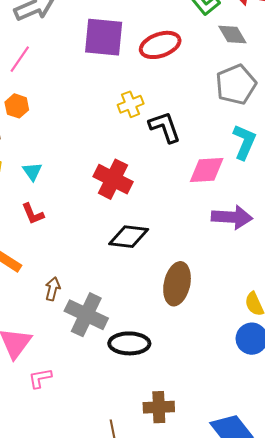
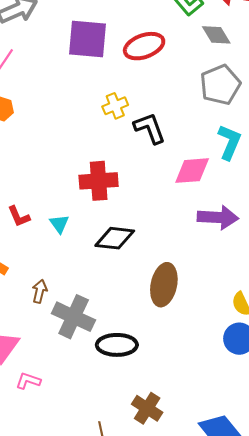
cyan triangle: (32, 171) -> (59, 224), moved
red cross: (113, 179) -> (99, 181), turned -30
pink L-shape: (40, 378) -> (28, 381), turned 30
brown cross: (159, 407) -> (147, 408), turned 36

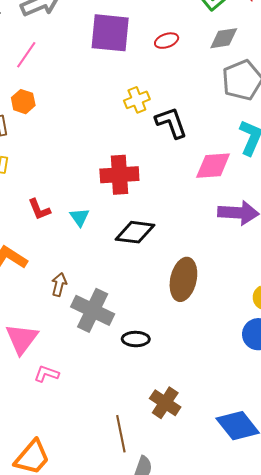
gray diamond: (216, 35) -> (224, 38), moved, turned -68
red ellipse: (144, 46) -> (167, 41), size x0.6
black ellipse: (117, 345) -> (136, 339), size x0.7

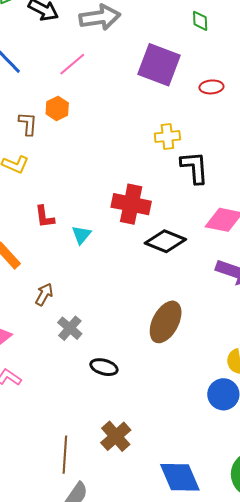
black diamond: (135, 232) -> (165, 241), moved
gray cross: (93, 310) -> (70, 328), size x0.6

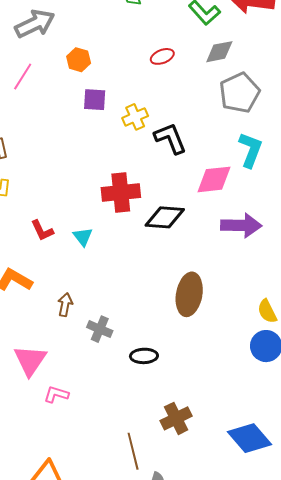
purple square: (159, 65) -> (95, 100), moved, size x0.6
orange hexagon: (57, 108) -> (79, 60), moved
brown cross: (116, 436) -> (176, 418), turned 32

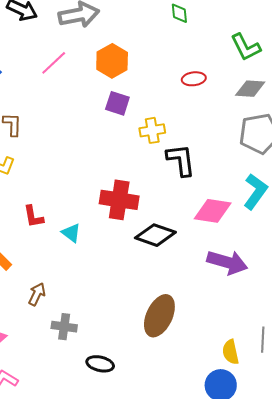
orange hexagon: (79, 60) -> (112, 61), size x1.4
cyan triangle: (83, 237) -> (71, 233), turned -30
gray cross: (100, 329) -> (64, 327), turned -30

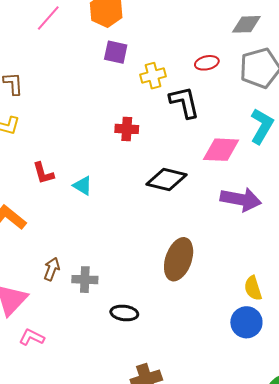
red ellipse: (194, 79) -> (207, 63), moved
red cross: (119, 200) -> (127, 129), moved, size x0.6
brown arrow: (37, 294) -> (52, 269), moved

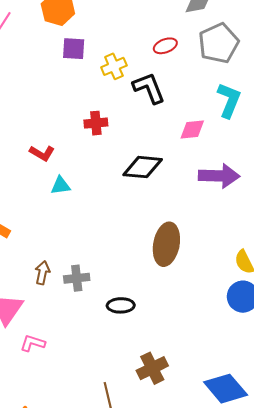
pink diamond: (221, 150) -> (192, 130), size x0.7
red L-shape: (43, 173) -> (42, 153), moved, turned -35
cyan triangle: (83, 186) -> (61, 186), turned -30

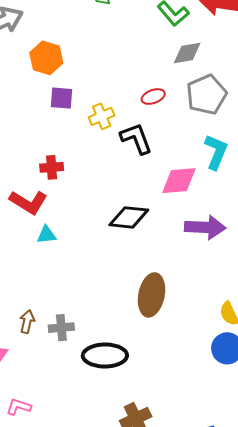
red cross: (96, 123) -> (52, 167), moved
pink diamond: (192, 130) -> (179, 181), size x1.4
red L-shape: (42, 153) -> (28, 202), size x1.5
black ellipse: (121, 305) -> (105, 355), size x1.6
pink L-shape: (33, 343) -> (19, 407), moved

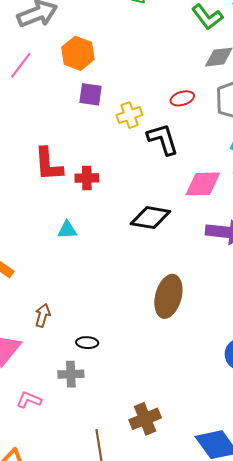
red cross: (52, 167) -> (87, 178), moved
red L-shape: (28, 202) -> (48, 164), moved, turned 51
gray cross: (61, 328) -> (71, 374), moved
black ellipse: (105, 355) -> (87, 343), moved, size x0.5

